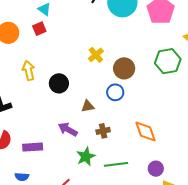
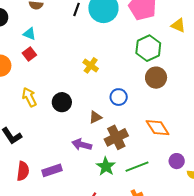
green hexagon: (168, 61) -> (148, 48), moved
brown circle: (124, 68) -> (156, 78), moved
brown cross: (103, 131) -> (116, 137), size x1.6

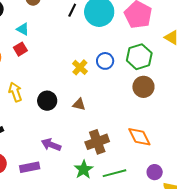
blue circle: (119, 97) -> (105, 61), moved
brown triangle: (95, 117) -> (79, 104), moved, turned 32
purple arrow: (82, 145) -> (51, 145), moved

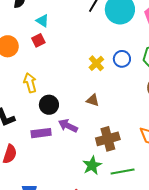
black circle: (47, 101) -> (49, 105), moved
purple arrow: (51, 145) -> (68, 126), moved
purple rectangle: (30, 167) -> (41, 133), moved

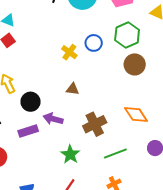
green star: (92, 165) -> (70, 154), moved

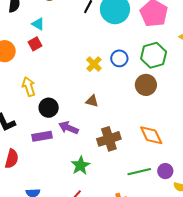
brown circle: (135, 64) -> (146, 85), moved
green line: (115, 154) -> (139, 172), moved

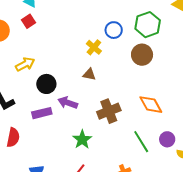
yellow cross: (94, 64) -> (94, 47), moved
yellow arrow: (29, 87) -> (25, 64), turned 84
green line: (139, 172) -> (141, 142), turned 75

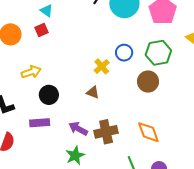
purple arrow: (68, 103) -> (78, 129), moved

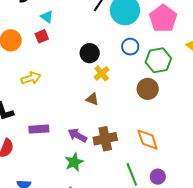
blue circle: (124, 53) -> (130, 47), moved
black circle: (49, 95) -> (90, 53), moved

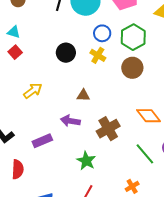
yellow cross: (102, 73) -> (98, 55), moved
yellow arrow: (31, 78) -> (33, 91), moved
purple arrow: (77, 135) -> (70, 121), moved

